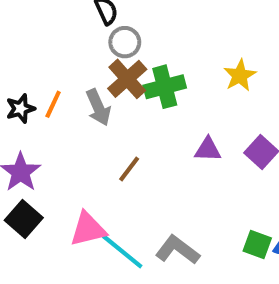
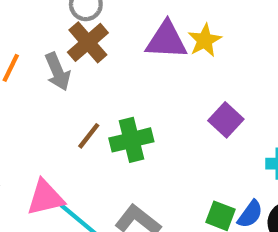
green cross: (165, 87) -> (131, 140), moved
purple triangle: (208, 149) -> (166, 40), moved, size x1.5

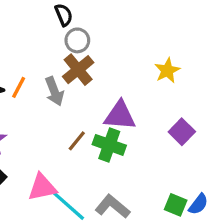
purple triangle: (166, 40) -> (120, 115), moved
green cross: (131, 140) -> (109, 145), turned 32

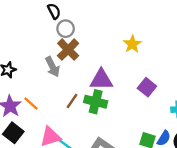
orange line: (19, 87) -> (31, 104), moved, turned -70

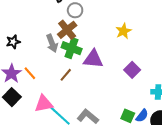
gray circle: (66, 29) -> (75, 10), moved
green cross: (96, 102) -> (72, 48), moved

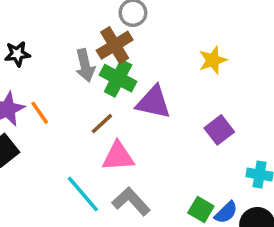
pink triangle: (44, 104) -> (118, 156), moved

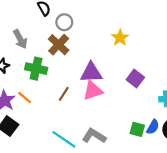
gray arrow: (85, 65) -> (20, 39), moved
green cross: (118, 78) -> (36, 69), moved
pink triangle: (118, 156) -> (93, 91), moved

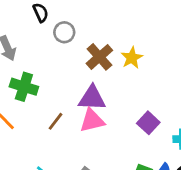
brown cross: (59, 45) -> (99, 57), moved
purple square: (135, 79) -> (148, 123), moved

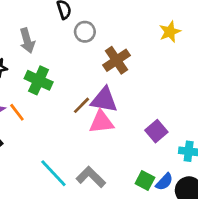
yellow star: (132, 58) -> (170, 32), moved
brown line: (55, 121) -> (82, 105), moved

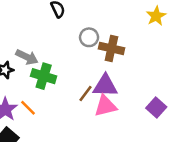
gray circle: (85, 32) -> (89, 37), moved
gray arrow: (27, 41) -> (27, 57), moved, turned -40
brown cross: (116, 60) -> (111, 48), turned -35

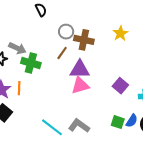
yellow star: (156, 16) -> (120, 33), moved
brown line: (85, 93) -> (62, 53), moved
orange line: (28, 108) -> (19, 88), turned 48

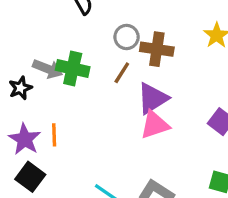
green cross: (31, 63) -> (73, 68), moved
purple triangle: (80, 69) -> (152, 98), turned -30

